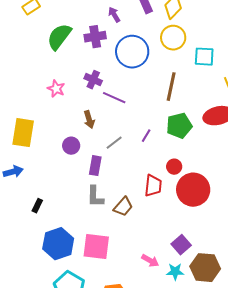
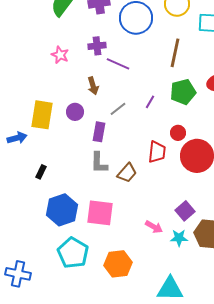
purple cross: (93, 80) -> (97, 46), turned -30
yellow rectangle: (23, 133) -> (42, 115), moved

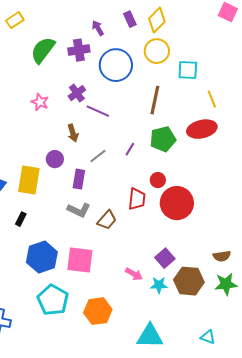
purple cross: (97, 46) -> (77, 93), turned -30
yellow rectangle: (42, 115) -> (29, 180), moved
gray L-shape: (99, 163) -> (79, 210), turned -65

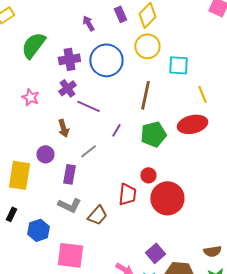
purple cross: (79, 50) -> (69, 59), moved
purple line: (130, 149) -> (116, 130), moved
blue hexagon: (42, 257) -> (38, 230), moved, size x0.7

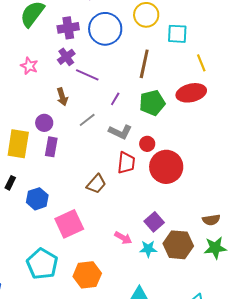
purple rectangle: (69, 174) -> (51, 147), moved
gray L-shape: (69, 205) -> (120, 132), moved
pink square: (70, 255) -> (69, 224), turned -32

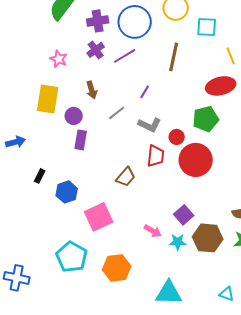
purple line: (87, 75) -> (125, 56), moved, turned -55
green pentagon: (152, 103) -> (206, 119), moved
yellow rectangle: (18, 144) -> (48, 99), moved

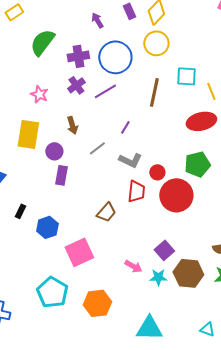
cyan square: (207, 27) -> (186, 76), moved
green pentagon: (206, 119) -> (197, 164), moved

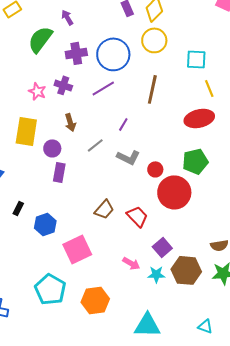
purple arrow: (97, 20) -> (67, 17), moved
cyan square: (186, 76) -> (196, 59), moved
purple cross: (76, 85) -> (63, 85), moved, turned -36
red trapezoid: (136, 191) -> (137, 216), moved, turned -50

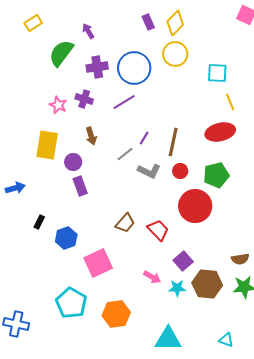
brown line: (152, 89) -> (173, 142), moved
gray line: (95, 145) -> (125, 154), moved
red circle: (155, 169) -> (180, 171), moved
purple rectangle: (59, 172) -> (80, 186), turned -30

